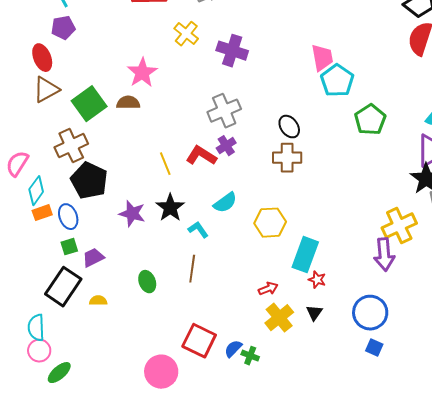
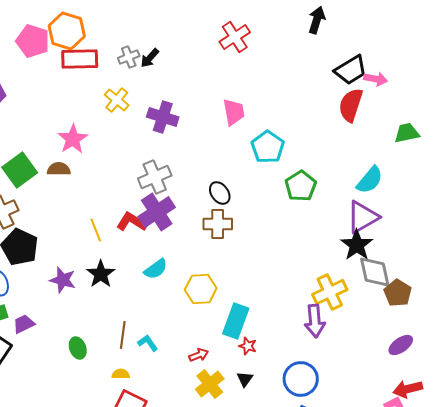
pink trapezoid: (322, 58) -> (234, 112), moved
purple cross: (226, 146) -> (157, 212), size x1.8
cyan L-shape: (198, 230) -> (148, 343), moved
yellow semicircle: (98, 301) -> (121, 374), moved

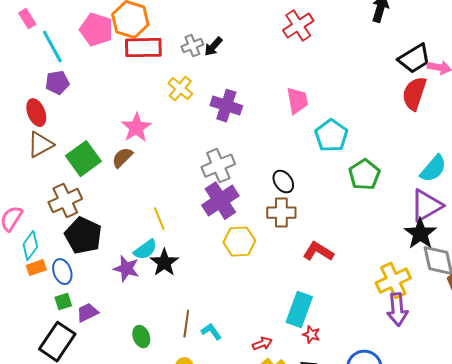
brown semicircle: (59, 169) -> (122, 158), turned -45
red L-shape: (132, 222) -> (318, 252), moved
cyan semicircle: (156, 269) -> (145, 250), moved
yellow hexagon: (201, 289) -> (239, 242), moved
purple arrow: (315, 321) -> (397, 310), moved

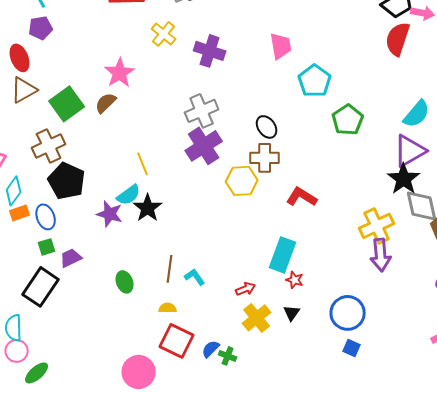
yellow hexagon: (239, 242) -> (242, 181), moved

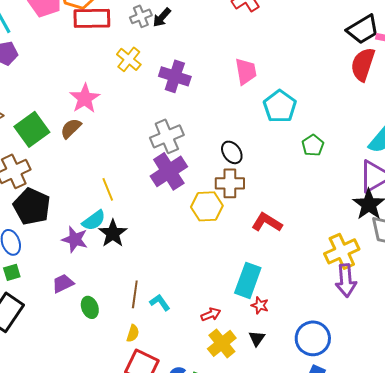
green pentagon: (348, 120) -> (313, 145), size x0.7
purple trapezoid: (71, 258) -> (63, 283), moved
yellow semicircle: (168, 308) -> (133, 333), turned 108

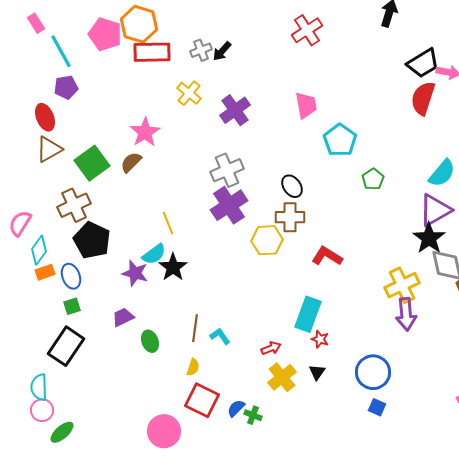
purple cross: (175, 76) -> (235, 110), turned 36

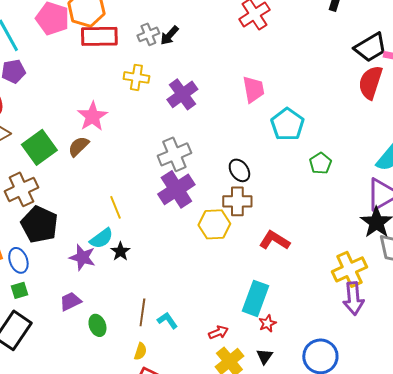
yellow cross: (189, 93) -> (136, 77), turned -30
black star: (173, 267) -> (120, 251), size x0.7
red star: (320, 339) -> (267, 323), turned 30

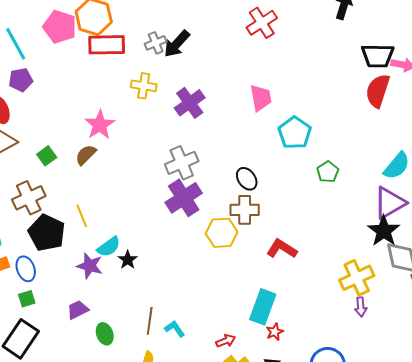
black arrow: (169, 35) -> (177, 44), size x1.4
black trapezoid: (370, 47) -> (378, 56), turned 32
green square: (39, 147) -> (47, 156), size x0.6
yellow line: (115, 207) -> (82, 216), moved
purple arrow: (353, 298) -> (361, 307), size x0.6

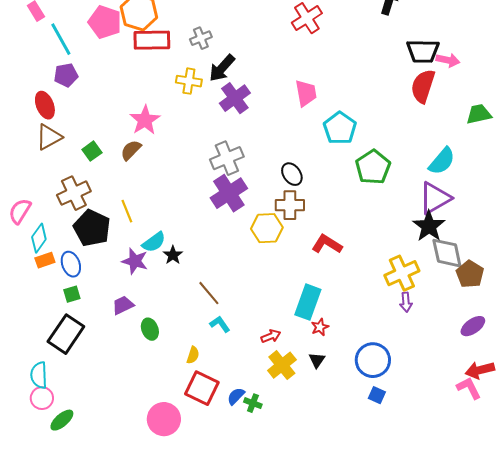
black arrow: (177, 44) -> (222, 68), moved
green pentagon: (328, 172) -> (373, 167), size x1.6
brown line: (150, 321) -> (209, 293), moved, turned -48

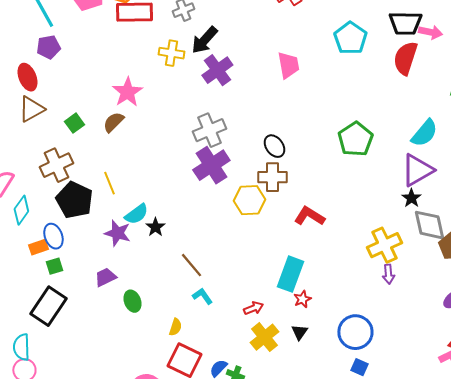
cyan pentagon: (340, 128) -> (350, 38), moved
black star: (429, 226) -> (411, 198), size x0.6
orange rectangle: (45, 260) -> (38, 247), moved

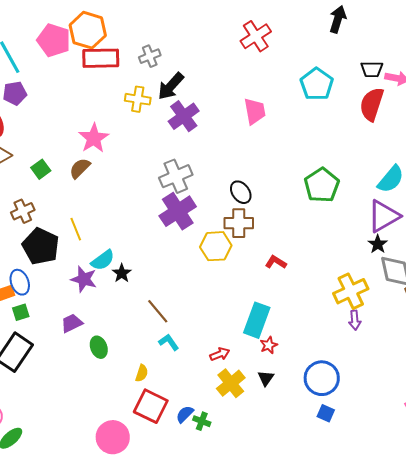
black trapezoid: (405, 23) -> (372, 69), size x0.7
brown cross: (56, 165) -> (23, 211), size x0.7
red L-shape: (309, 216) -> (276, 262), size x0.7

